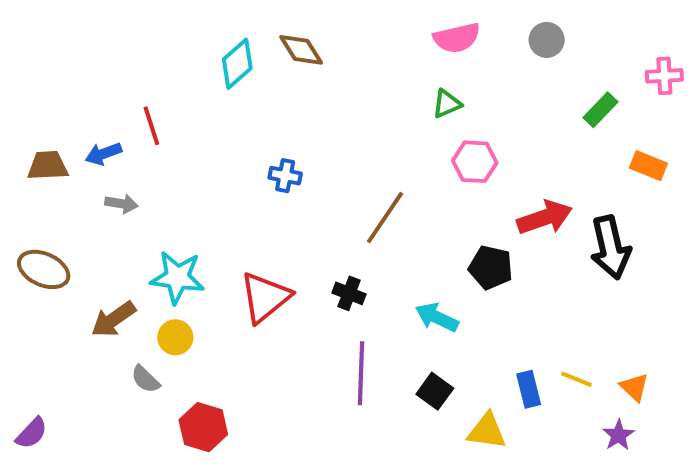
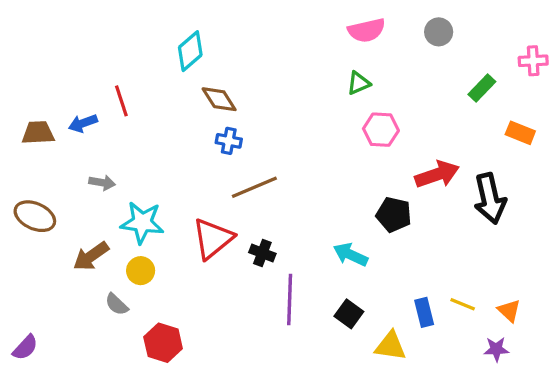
brown diamond: (301, 50) -> (219, 99), moved
gray arrow: (121, 204) -> (102, 183), moved
brown line: (385, 218) -> (254, 187), moved, turned 33
black cross: (349, 293) -> (262, 253), moved
purple star: (618, 435) -> (496, 349), turned 30

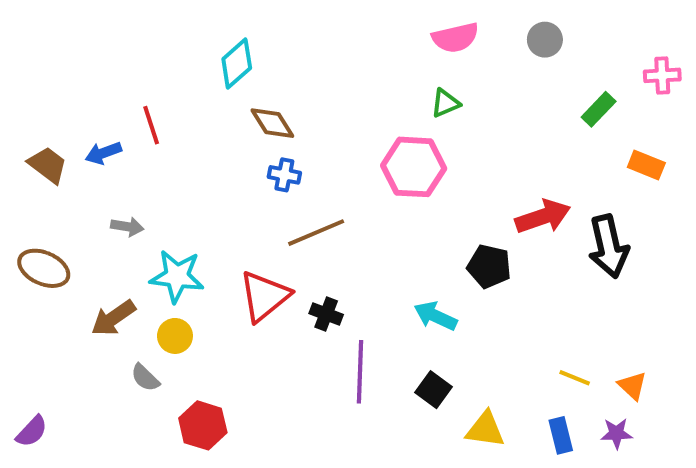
pink hexagon: (381, 130) -> (414, 167), moved, size x1.4
brown trapezoid: (38, 133) -> (48, 165), turned 40
blue rectangle: (424, 312) -> (561, 435), moved

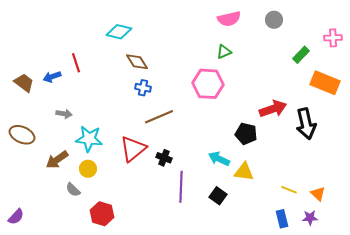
cyan diamond: (237, 63) -> (119, 32), turned 55
orange rectangle: (646, 165) -> (325, 83), size x1.6
yellow triangle: (485, 429) -> (244, 172), moved

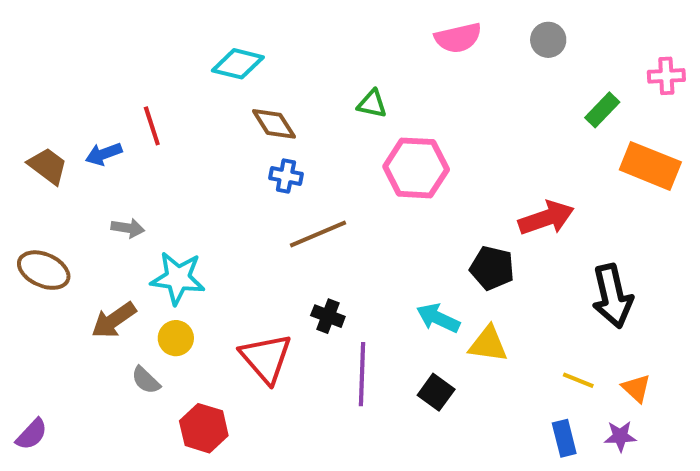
green triangle: (224, 52) -> (372, 104), moved, turned 35
black arrow: (306, 124) -> (612, 296), moved
red triangle: (133, 149) -> (266, 358), moved, turned -32

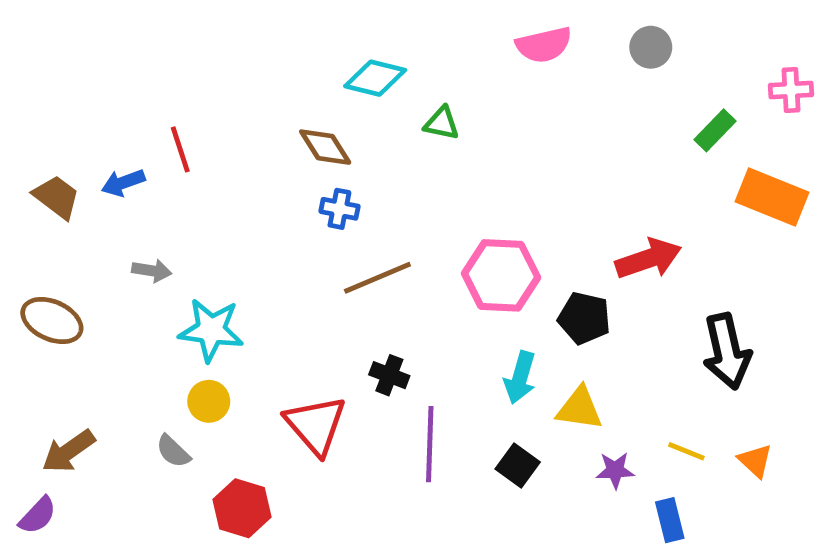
cyan diamond: (238, 64) -> (375, 78), moved
pink hexagon: (416, 168) -> (501, 275), moved
cyan arrow: (438, 318) -> (520, 378), turned -99
brown arrow: (114, 320) -> (69, 451), moved
purple star: (620, 436) -> (615, 470), moved

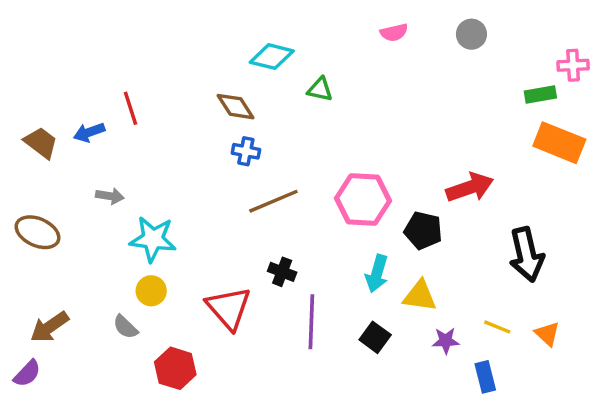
pink semicircle: (544, 45) -> (394, 32), size x0.7
green rectangle: (715, 130) -> (540, 94), moved, turned 36

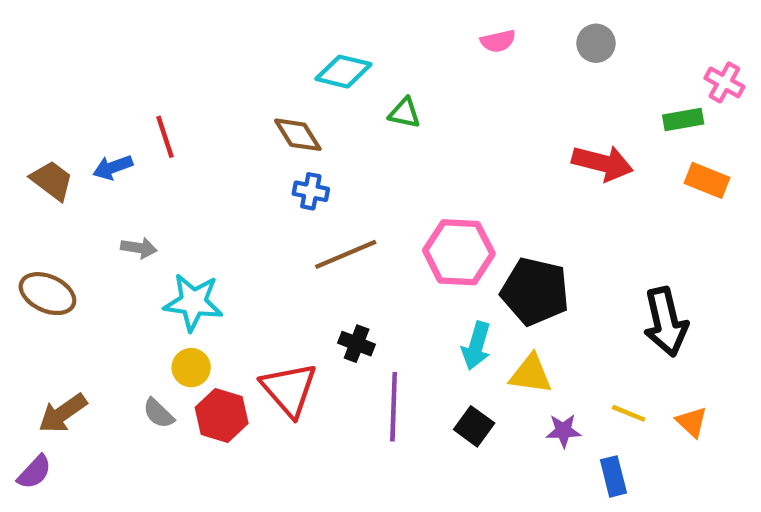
pink cross: (573, 65) -> (724, 82), turned 32
orange rectangle: (559, 143) -> (707, 180), size x0.7
red arrow: (470, 187) -> (603, 163), moved, turned 33
black pentagon: (423, 231) -> (535, 291), size x1.4
red hexagon: (175, 368) -> (222, 415), moved

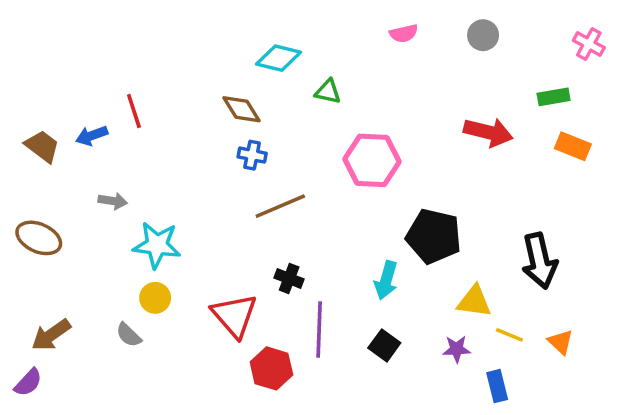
pink cross: (724, 82) -> (589, 44), moved
pink hexagon: (459, 252) -> (372, 160), moved
yellow triangle: (531, 374) -> (474, 301), moved
red hexagon: (222, 415) -> (271, 368), moved

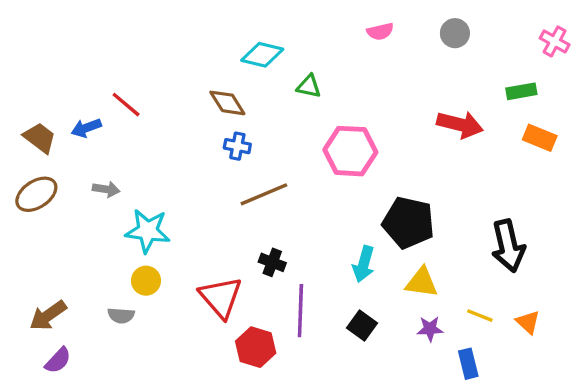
red line: (134, 111) -> (126, 105), turned -32
brown ellipse: (39, 238) -> (36, 194), moved, turned -57
yellow triangle: (474, 301) -> (422, 282), moved
gray semicircle: (129, 335) -> (121, 316), turned -40
purple semicircle: (28, 382) -> (58, 360), moved

